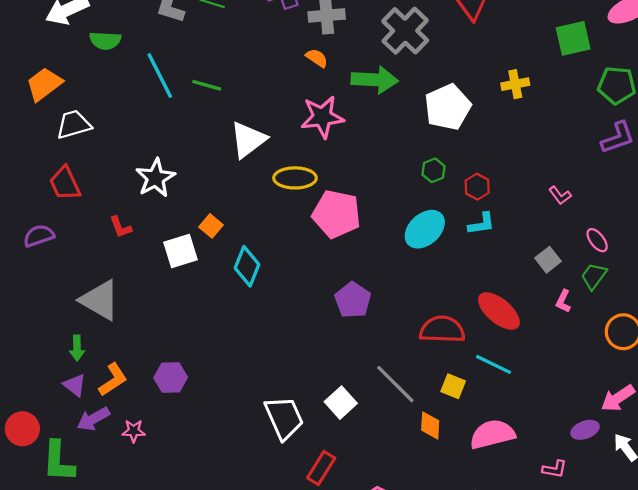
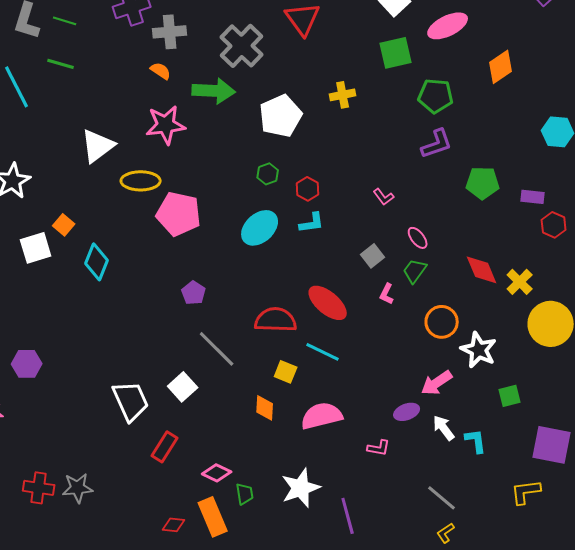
green line: (207, 85) -> (61, 64), moved
purple pentagon: (353, 300) -> (194, 293), size x0.7
gray line: (395, 384) -> (217, 349), moved

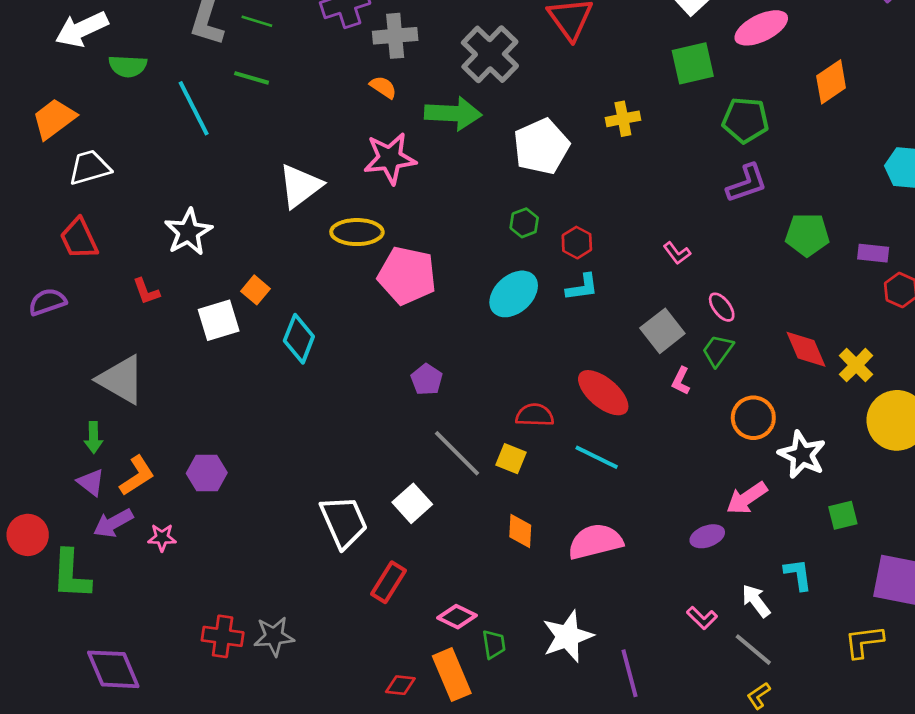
gray square: (373, 256) -> (662, 331), size x1.4
red semicircle: (276, 320) -> (535, 415), size x0.7
yellow square: (286, 372) -> (511, 459), moved
white arrow: (444, 428) -> (756, 601), moved
pink L-shape: (379, 448) -> (702, 618), moved, turned 35

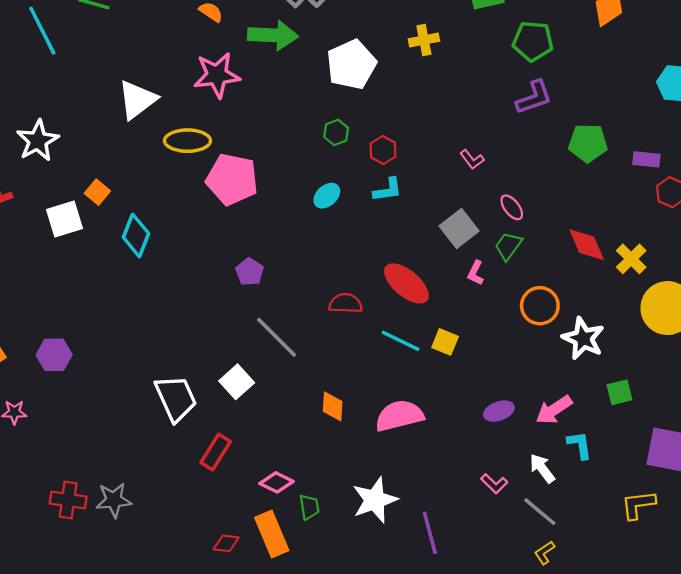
cyan ellipse: (514, 294) -> (327, 196), size x0.6
yellow square: (511, 459) -> (445, 342), moved
pink arrow: (747, 498) -> (554, 410), moved

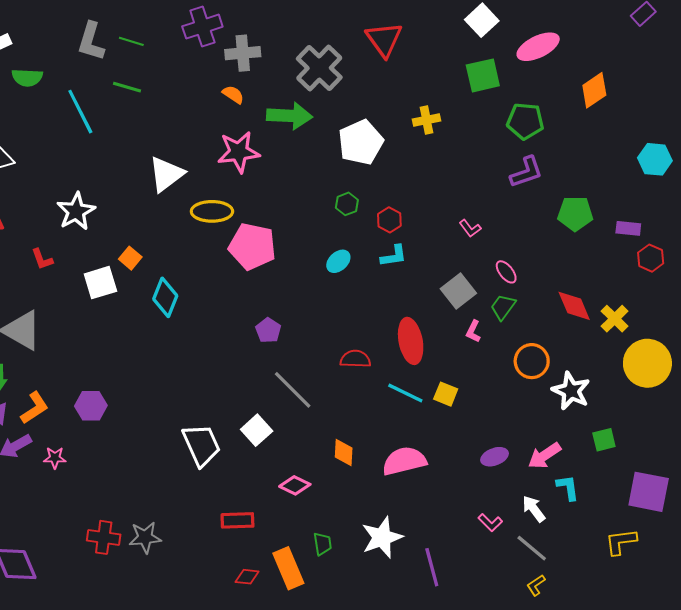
red ellipse: (406, 283) -> (411, 341), turned 39
red rectangle: (216, 452) -> (237, 520), moved, turned 56
pink diamond: (276, 482) -> (295, 485), moved

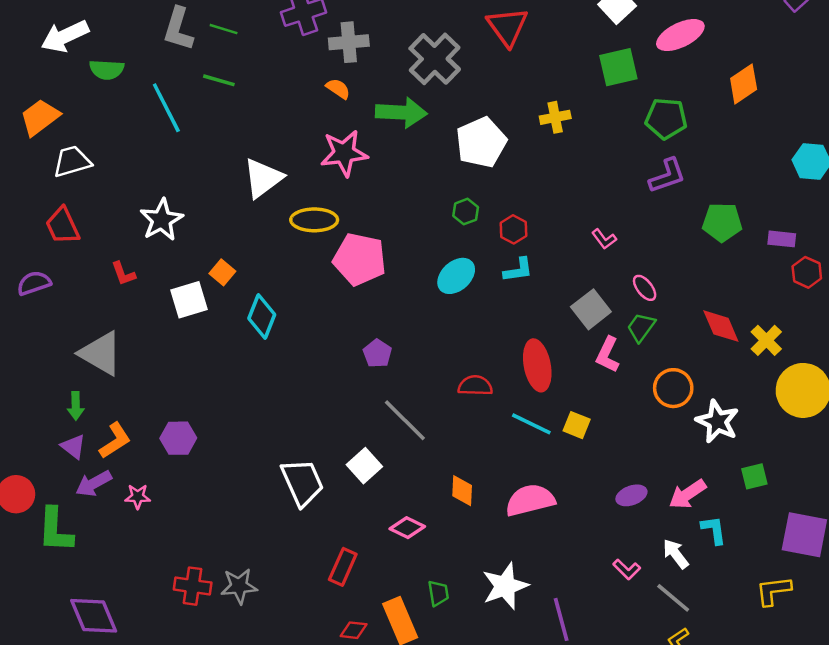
cyan ellipse: (338, 261) -> (456, 276), size x1.4
pink L-shape: (473, 331) -> (608, 355), size x1.4
red rectangle: (237, 520) -> (343, 567), turned -64

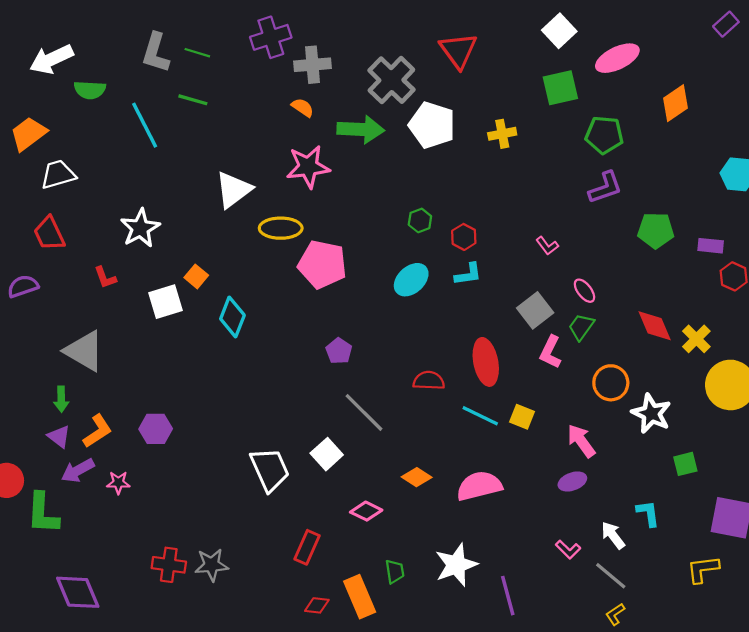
white pentagon: (481, 142) -> (432, 125), moved, turned -30
orange diamond: (462, 491) -> (417, 477), turned -60
pink arrow: (688, 494) -> (581, 441), moved, turned 88

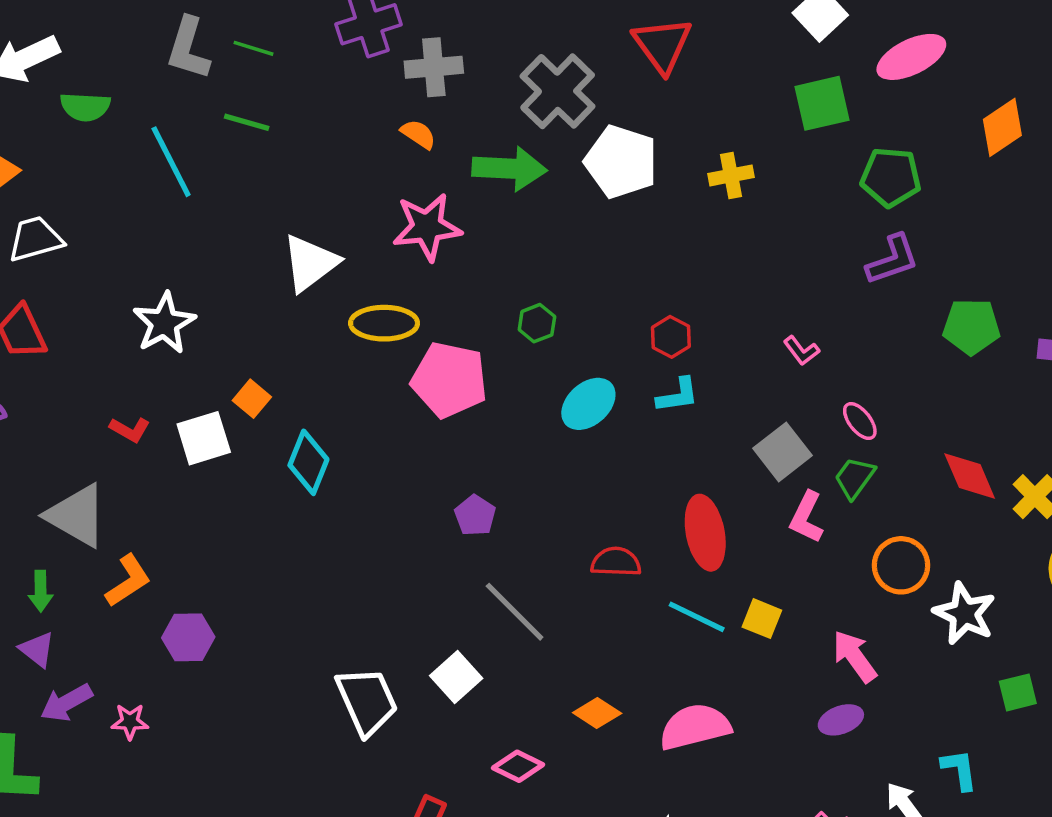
green hexagon: (420, 220) -> (537, 323), moved
red L-shape: (105, 277) -> (130, 430), moved, turned -40
orange L-shape: (97, 431) -> (128, 581), moved

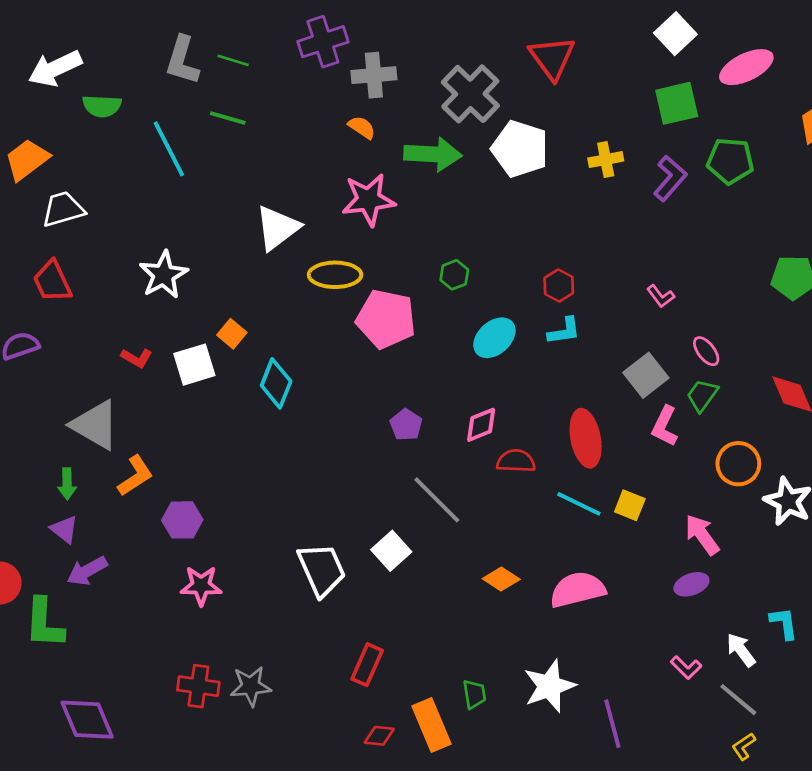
purple L-shape: (892, 260) -> (670, 178), moved, turned -30
pink star: (130, 722) -> (201, 586), moved, size x1.4
pink diamond: (518, 766) -> (481, 425), moved, turned -48

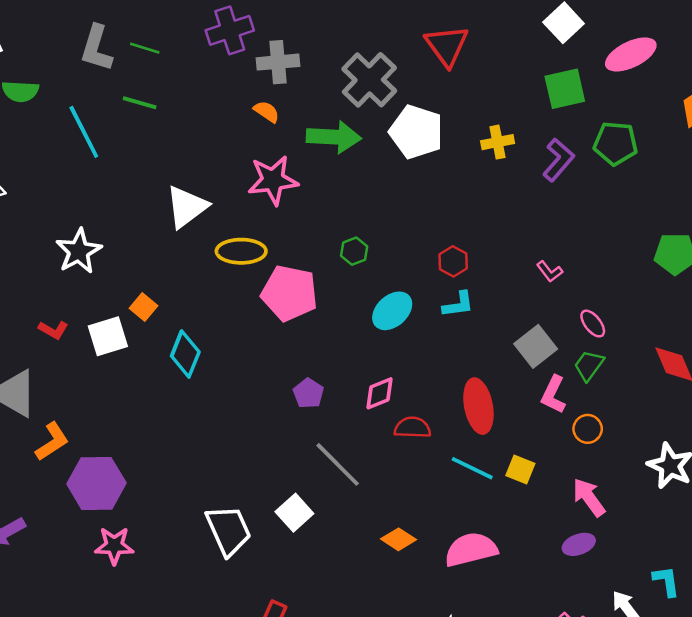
orange circle: (738, 464) -> (588, 429), moved, size x0.7
purple hexagon: (182, 520) -> (96, 483), size x1.5

